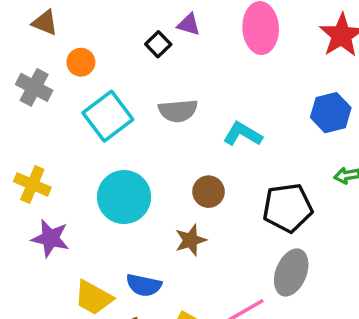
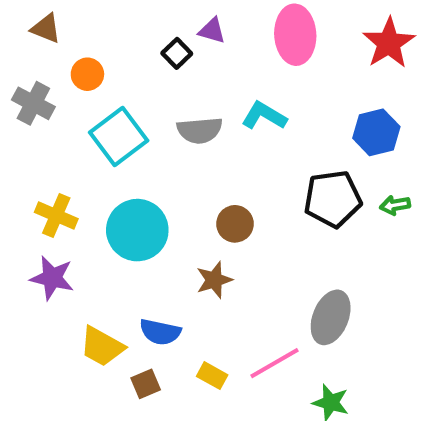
cyan L-shape: (243, 134) -> (264, 116), moved
yellow cross: (32, 184) -> (56, 216), moved
black pentagon: (288, 208) -> (333, 199), moved

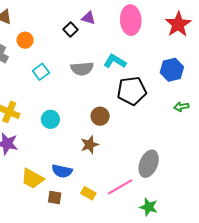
cyan square: (119, 137) -> (41, 72), size x0.6
black pentagon: (333, 199) -> (132, 91), moved
cyan circle: (137, 230) -> (50, 119), size x0.6
brown square: (146, 384) -> (55, 197), turned 32

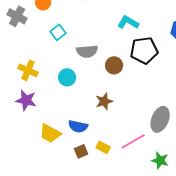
gray semicircle: (82, 69) -> (87, 51), moved
brown circle: (100, 116) -> (114, 65), moved
brown square: (55, 197) -> (81, 151), moved, turned -32

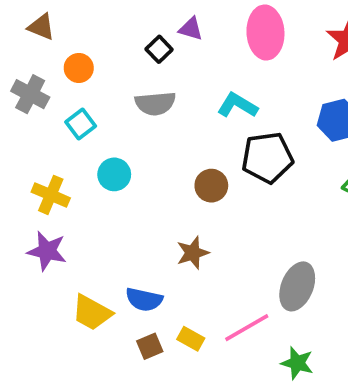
cyan square: (58, 32) -> (81, 124), moved
gray semicircle: (87, 51) -> (155, 103), moved
cyan circle: (67, 77) -> (114, 174), moved

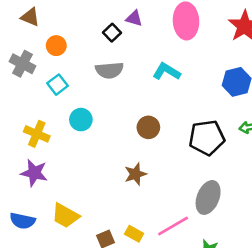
black pentagon: (267, 158) -> (207, 138), moved
blue semicircle: (144, 300) -> (22, 221), moved

